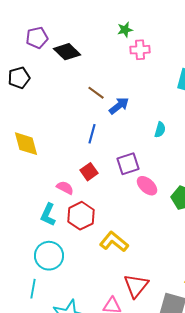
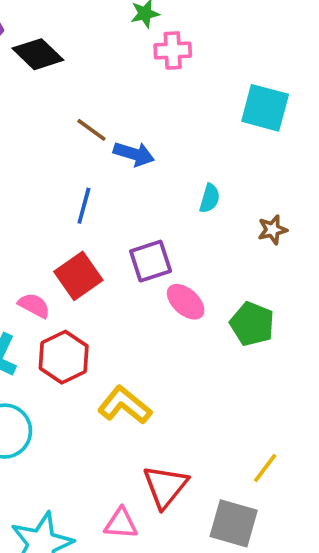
blue arrow: (119, 106) -> (134, 154), turned 55
red square: (89, 172) -> (78, 276), size x1.4

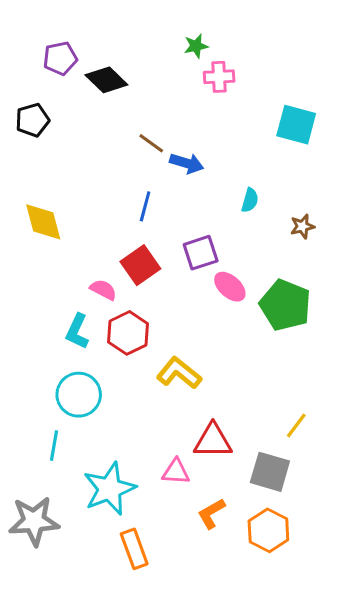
green pentagon: (252, 324) -> (285, 305), size x1.4
red triangle: (165, 486) -> (213, 441), turned 51

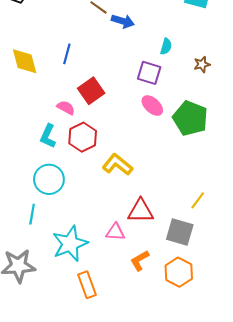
blue line: (145, 206) -> (67, 54), moved
purple square: (201, 253) -> (149, 73), moved, turned 35

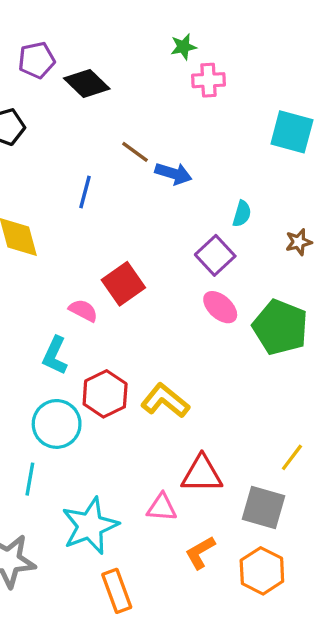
blue line: (67, 54) -> (85, 192), moved
purple square: (149, 73) -> (215, 255), turned 30
red hexagon: (83, 137) -> (105, 394), moved

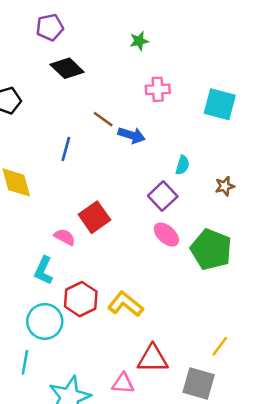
purple pentagon: (37, 60) -> (50, 27), moved
pink cross: (208, 80) -> (158, 89), moved

